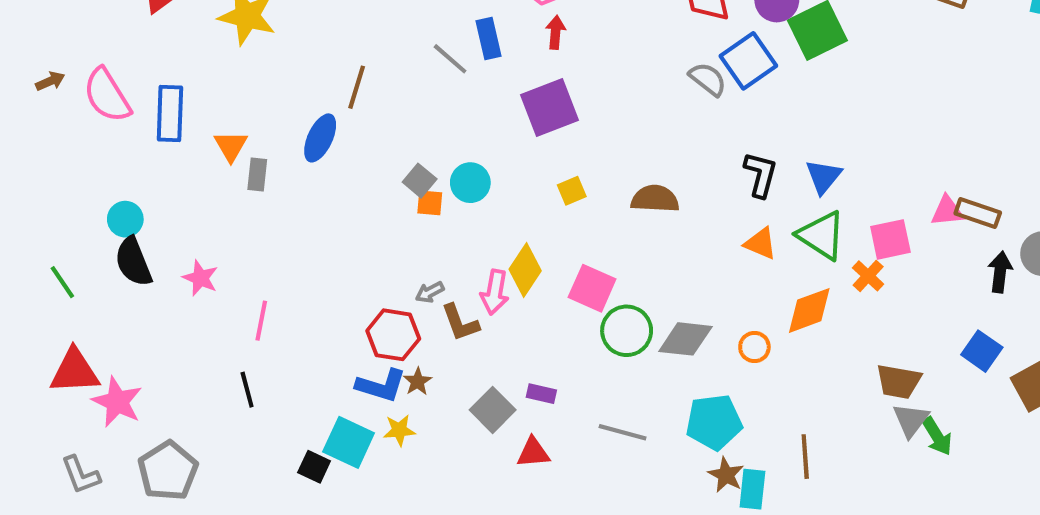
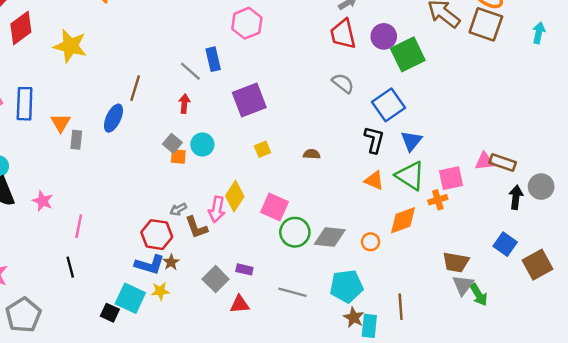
red arrow: (556, 32) -> (184, 104), moved
blue square: (748, 61) -> (389, 105), moved
brown semicircle: (655, 199) -> (312, 154), size x0.6
orange cross: (868, 276) -> (438, 200), turned 30

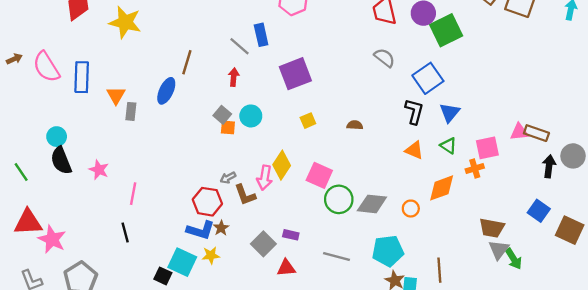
green triangle: (410, 176) -> (448, 146), size x0.6
brown square: (538, 265) -> (570, 230), turned -36

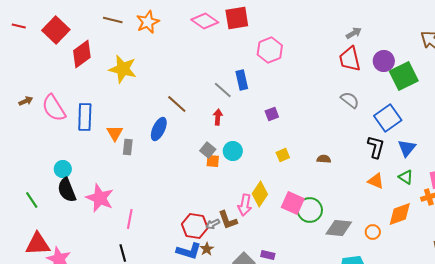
brown line: (187, 62) -> (177, 104), turned -65
purple square: (295, 74) -> (272, 114), size x0.5
pink star: (99, 170) -> (100, 198), size x1.6
gray arrow: (228, 178) -> (213, 224), moved
green circle: (339, 199) -> (310, 210), moved

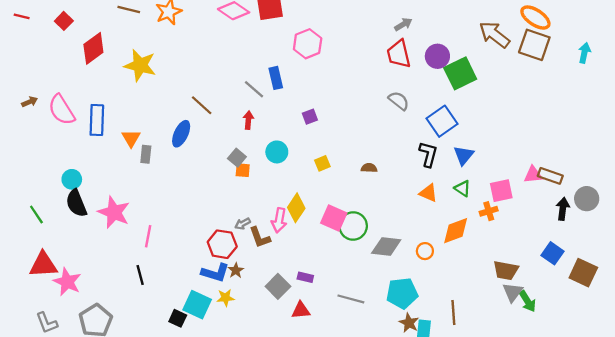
red square: (56, 30) -> (64, 21), size x0.6
cyan circle: (233, 151) -> (277, 152), moved
gray arrow: (213, 224) -> (243, 224), moved

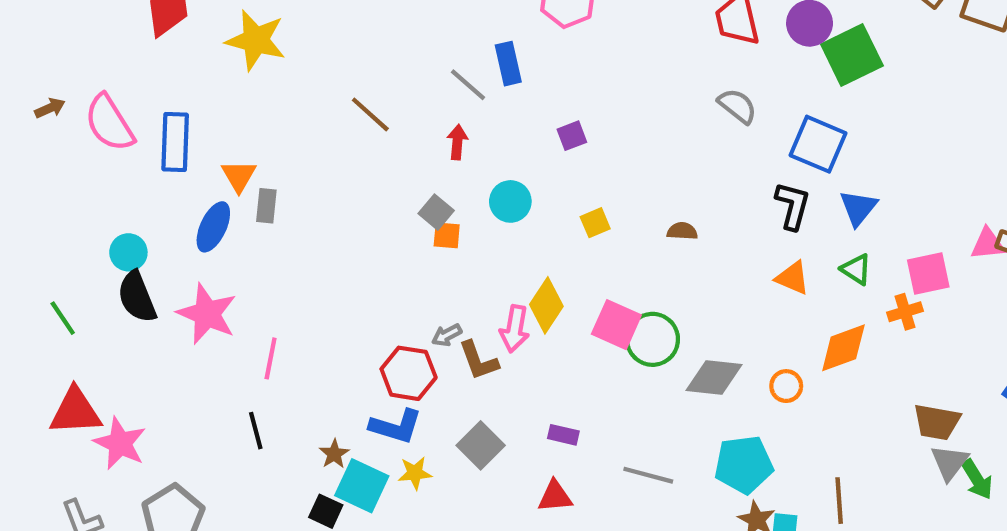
blue square: (442, 121) -> (818, 144), turned -32
blue ellipse: (181, 134) -> (213, 227), moved
brown star: (236, 270) -> (334, 454), moved
gray square: (278, 286) -> (481, 445), moved

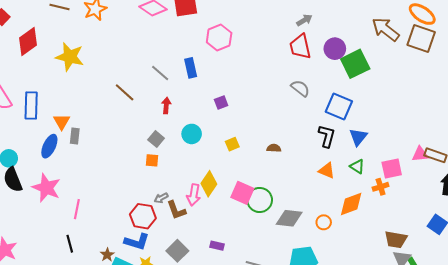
gray line: (468, 85) -> (160, 73), moved
orange square: (447, 235) -> (152, 160), moved

